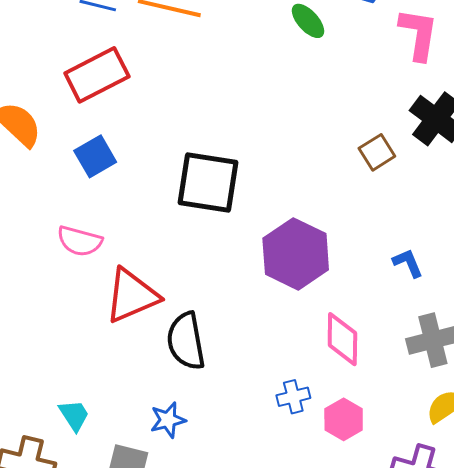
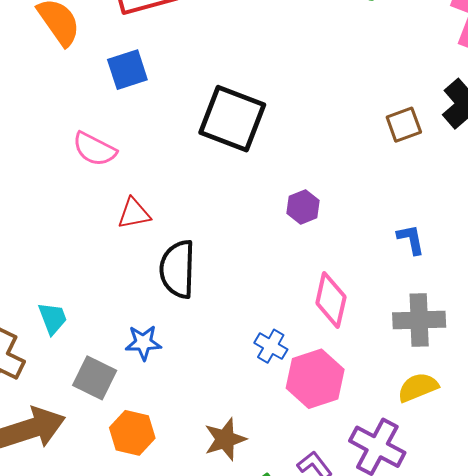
purple hexagon: (296, 254) -> (303, 207), size x0.5
red triangle: (132, 296) -> (134, 213), size x0.6
blue cross: (293, 397) -> (271, 346), turned 32
pink hexagon: (344, 419) -> (315, 379), size x1.4

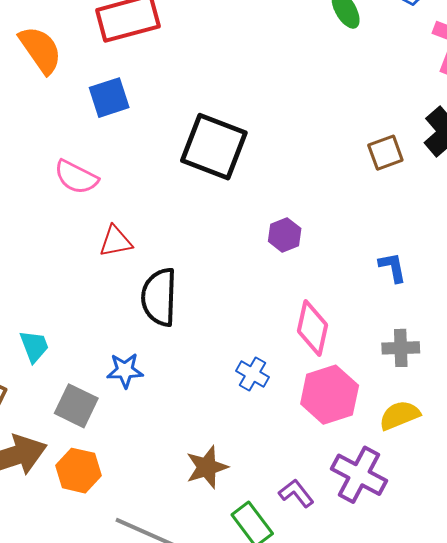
gray cross: (419, 320) -> (401, 348), size x0.7
pink hexagon: (315, 379) -> (330, 395), moved
orange hexagon: (132, 433) -> (78, 471), moved

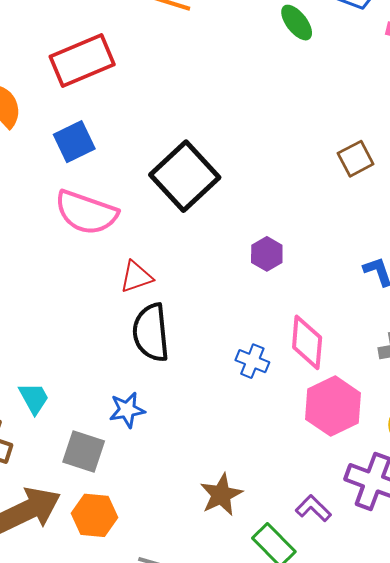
black square: (214, 147) -> (185, 176), turned 34
pink semicircle: (76, 177) -> (86, 212), moved, size x1.4
red triangle: (116, 241) -> (136, 277), moved
blue cross: (252, 374) -> (252, 361), moved

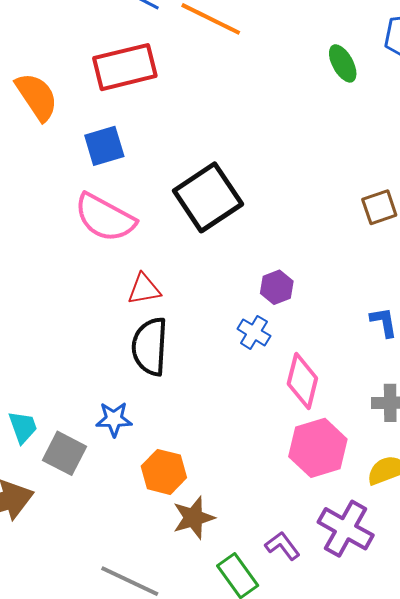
blue cross: (252, 361) -> (254, 332), moved
cyan trapezoid: (34, 398) -> (23, 427), moved
orange hexagon: (94, 515) -> (164, 472), moved

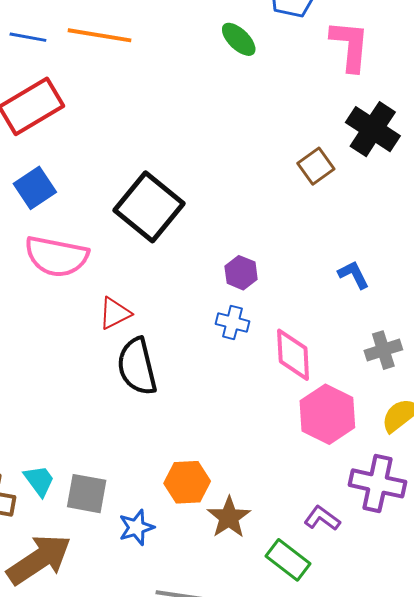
blue star: (114, 419) -> (136, 527), moved

